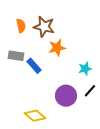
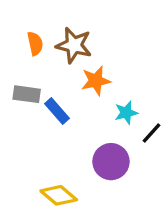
cyan star: (85, 69) -> (126, 113), moved
black line: (90, 91) -> (151, 133), moved

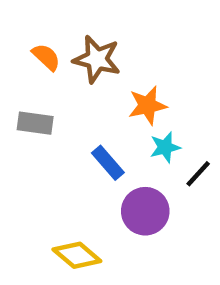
orange semicircle: (35, 44) -> (46, 57), turned -35
orange star: (96, 81) -> (147, 105), moved
blue rectangle: (57, 111) -> (108, 163), moved

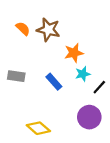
gray rectangle: (35, 123) -> (16, 76), moved
purple circle: (145, 211) -> (89, 117), moved

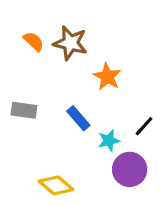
orange star: (74, 53) -> (107, 77), turned -30
cyan star: (83, 74) -> (109, 141), moved

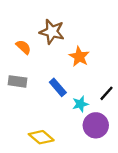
orange semicircle: (34, 41) -> (23, 47), moved

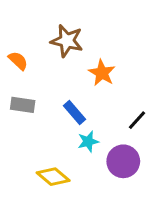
orange semicircle: (23, 47) -> (18, 61), moved
cyan star: (80, 104) -> (88, 141), moved

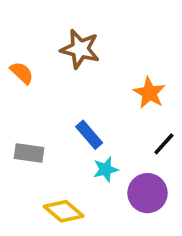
orange star: (102, 73) -> (149, 93), moved
gray rectangle: (23, 105) -> (29, 153), moved

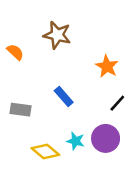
cyan star: (106, 169) -> (75, 141), moved, turned 30

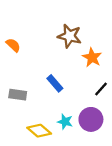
brown star: (57, 35) -> (70, 36), moved

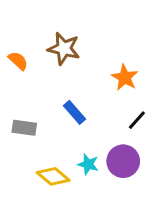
brown star: (70, 36) -> (64, 49), moved

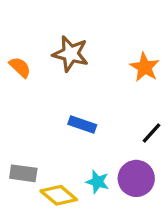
orange star: (125, 77) -> (145, 67), moved
blue rectangle: (74, 112) -> (82, 124), turned -30
gray rectangle: (24, 128) -> (23, 173), moved

